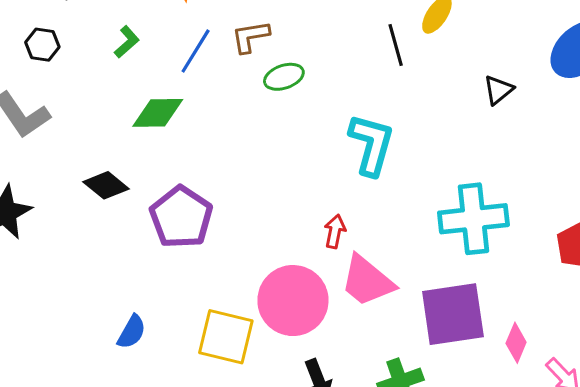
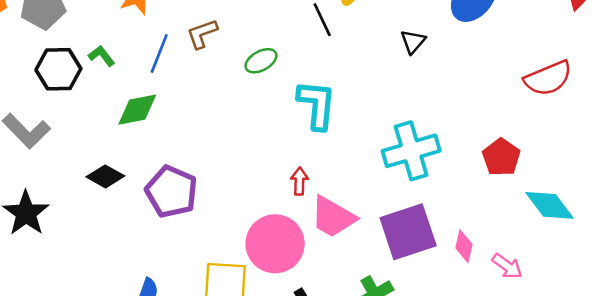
green L-shape: (127, 42) -> (102, 56), turned -76
black hexagon: (42, 45) -> (58, 69), moved, size x1.6
green ellipse: (284, 77) -> (261, 61), moved

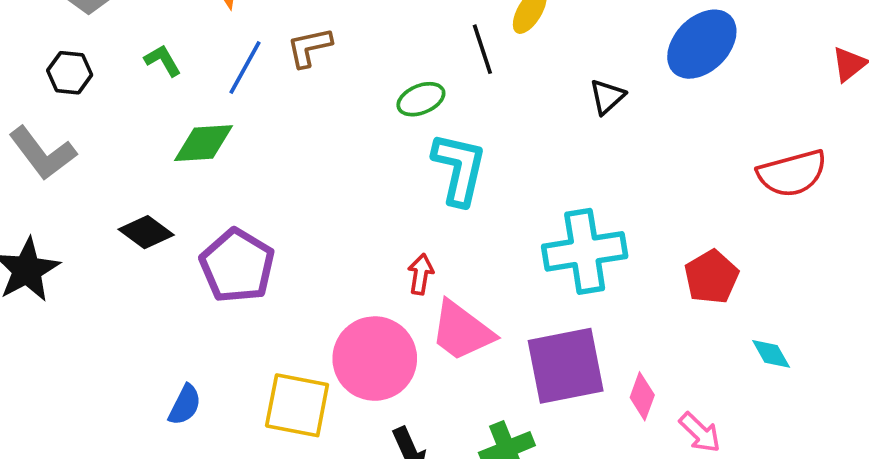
green ellipse: (261, 61) -> (421, 99), moved
black hexagon: (58, 69) -> (70, 73), moved, size x0.7
cyan diamond: (550, 205) -> (771, 354), size x0.6

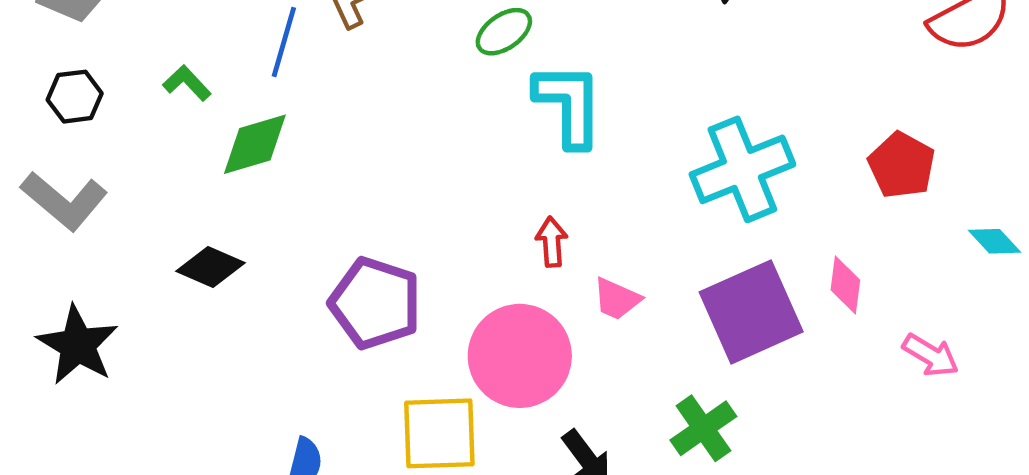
green L-shape: (163, 60) -> (187, 83), moved
purple pentagon: (237, 266) -> (375, 303), moved
pink trapezoid: (462, 331) -> (617, 299), size x0.6
pink diamond: (642, 396) -> (845, 285), moved

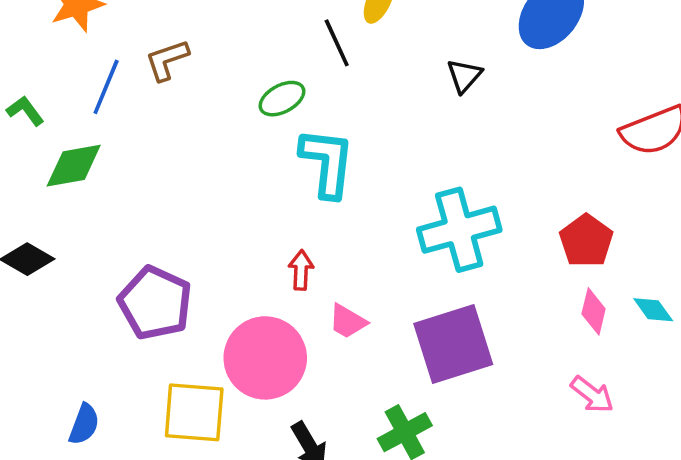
pink diamond: (845, 285) -> (594, 311), moved

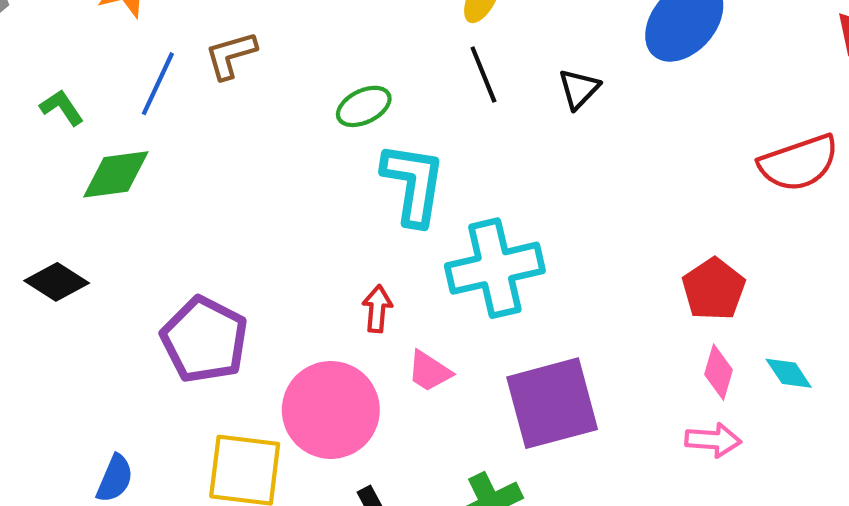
black line: (337, 43) -> (483, 74), moved
cyan cross: (459, 230) -> (495, 268), moved
pink arrow: (592, 395) -> (713, 440), moved, turned -36

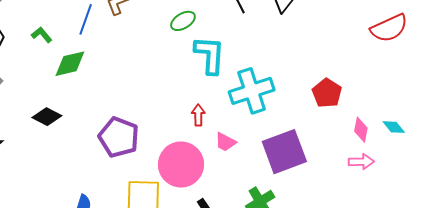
red pentagon: (714, 289) -> (327, 93), moved

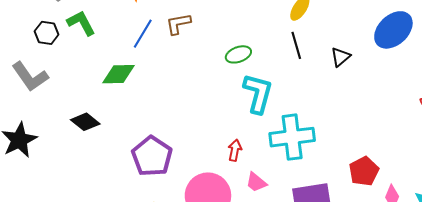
green L-shape: (42, 35) -> (81, 23), moved, size x1.4
red pentagon: (327, 93) -> (364, 171), moved

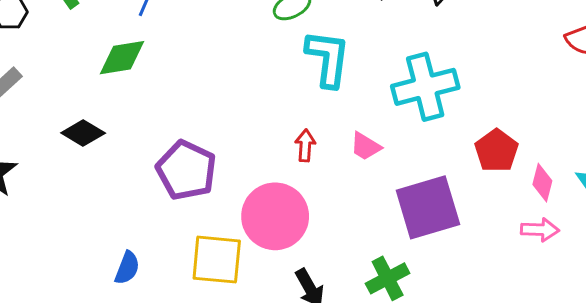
cyan cross: (292, 137) -> (425, 87), moved
pink trapezoid: (256, 182) -> (366, 146), moved

